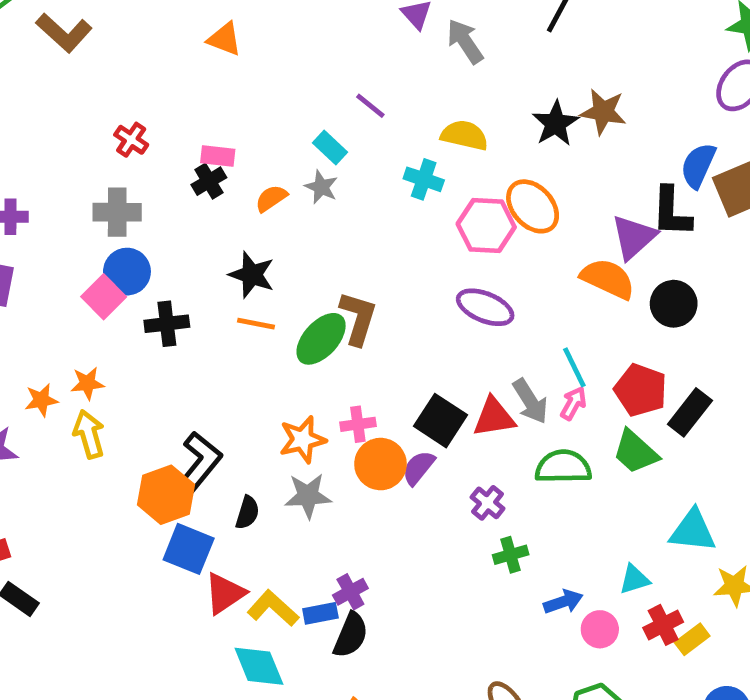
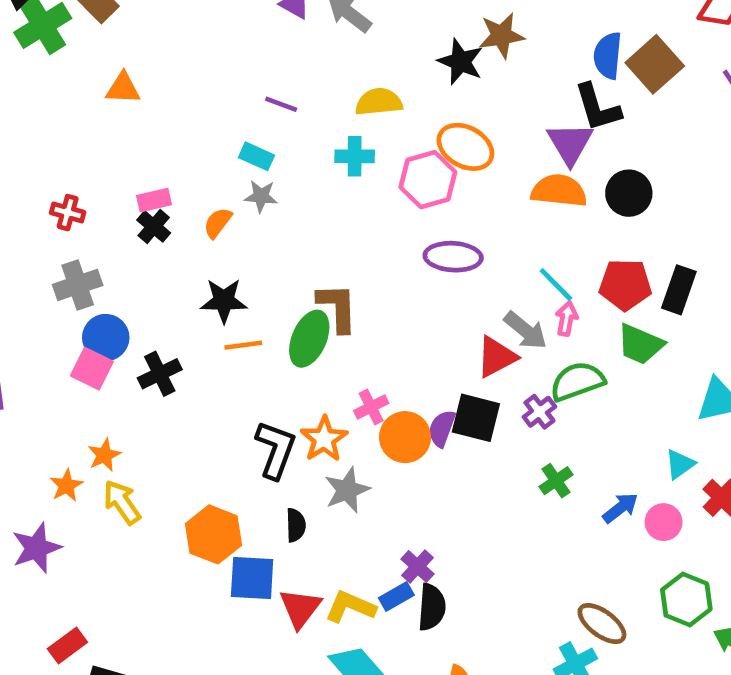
black square: (440, 421) -> (476, 418), moved
black L-shape: (200, 462) -> (276, 450), moved
purple cross: (488, 503) -> (539, 412), moved, turned 32

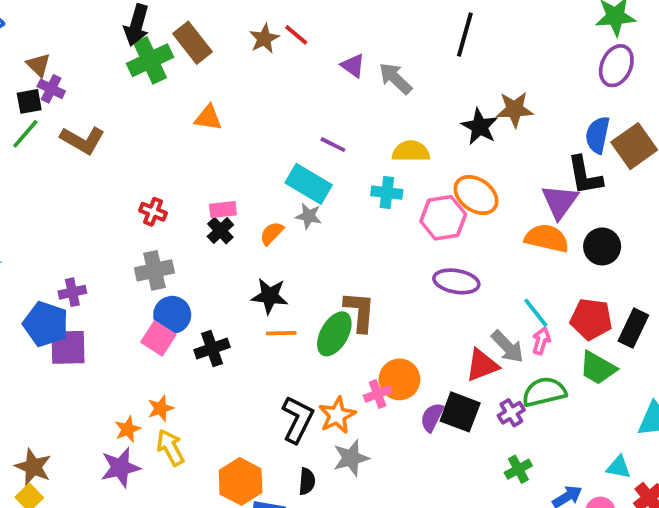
cyan rectangle: (257, 156) -> (309, 184), size x1.6
orange circle: (405, 437) -> (399, 379), moved
cyan triangle: (680, 464) -> (619, 467), turned 40
purple star: (36, 548) -> (120, 467), moved

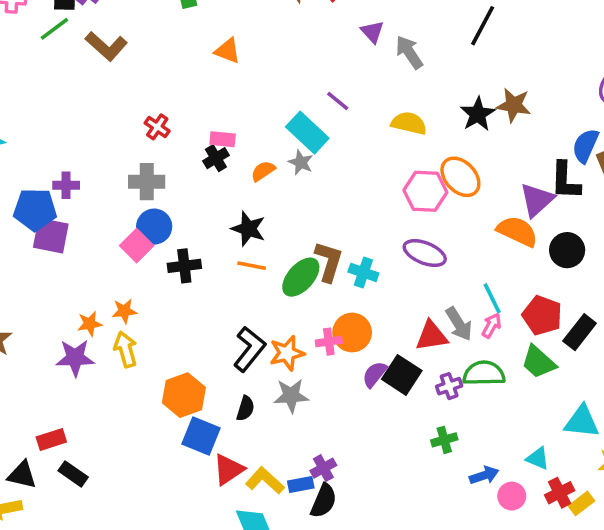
cyan cross: (387, 193) -> (363, 272), moved
blue pentagon: (46, 324) -> (35, 209), turned -30

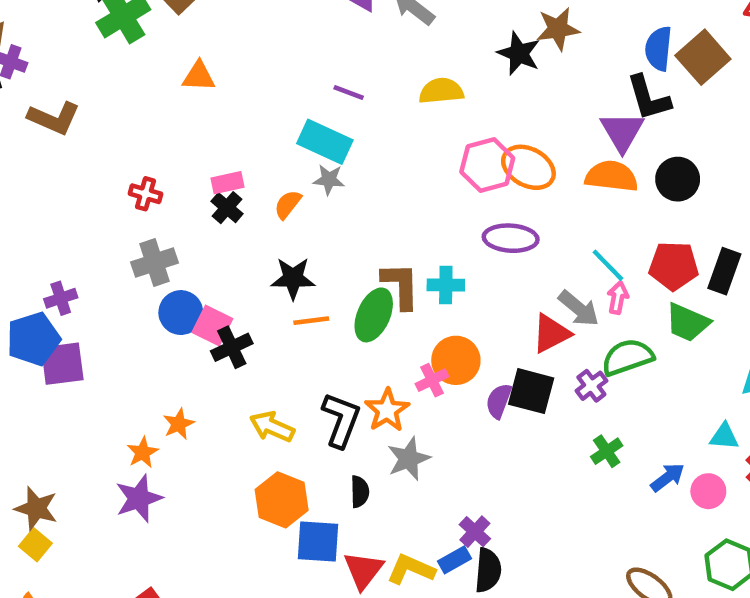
orange ellipse: (460, 177) -> (528, 167), moved
pink square: (137, 246) -> (212, 325), moved
yellow arrow: (126, 349) -> (272, 427), moved, turned -32

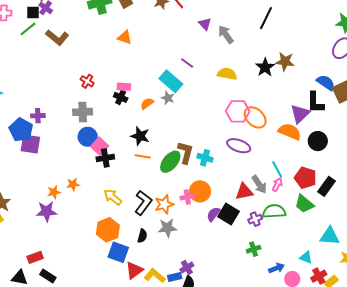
blue semicircle: (659, 49) -> (326, 83), turned 102
black cross: (227, 208) -> (121, 97), turned -32
blue pentagon: (33, 339) -> (21, 130), turned 30

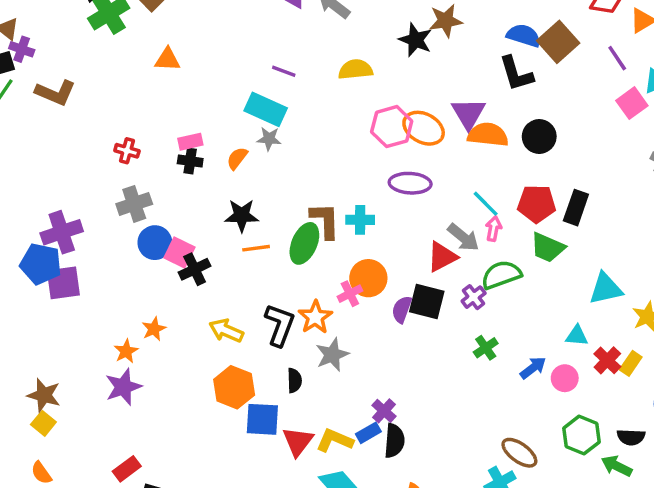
purple triangle: (300, 114) -> (468, 113), moved
purple cross: (38, 116) -> (62, 232), size x1.6

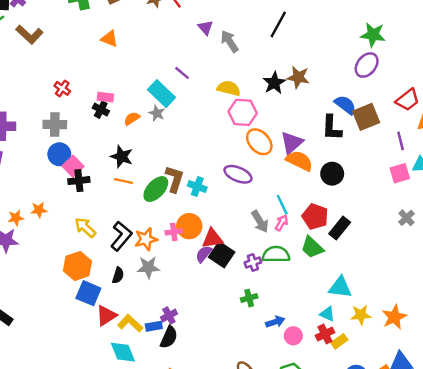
pink hexagon: (392, 127) -> (243, 112), moved
red triangle: (442, 257) -> (212, 239), moved
cyan triangle: (577, 336) -> (327, 314), moved

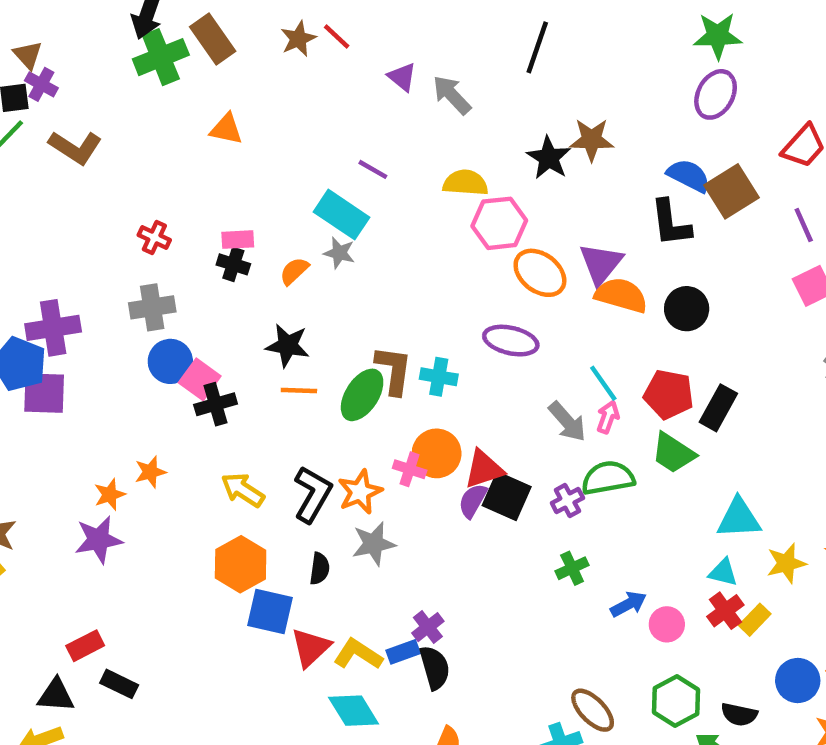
pink cross: (174, 232) -> (410, 469), turned 35
black semicircle: (169, 337) -> (435, 668), turned -30

